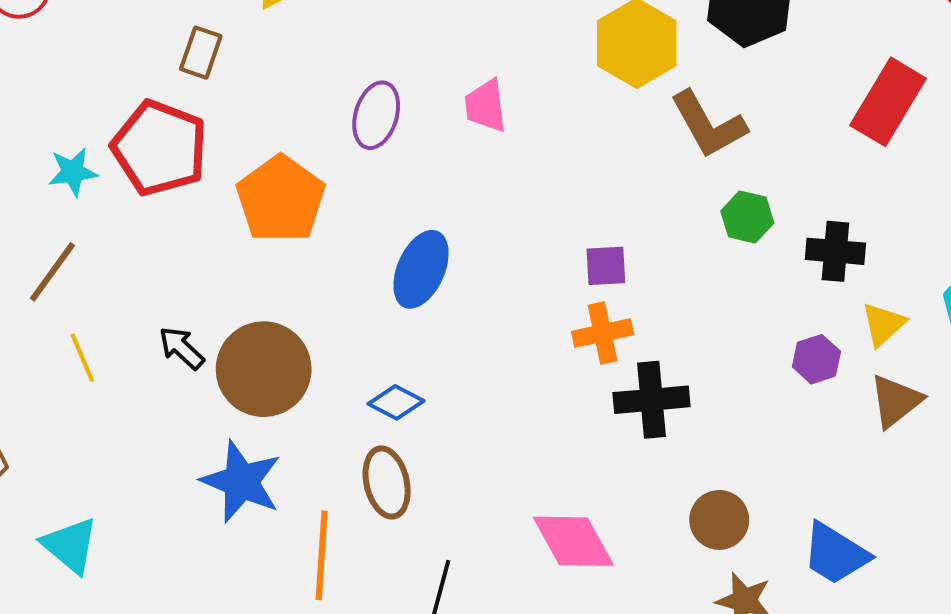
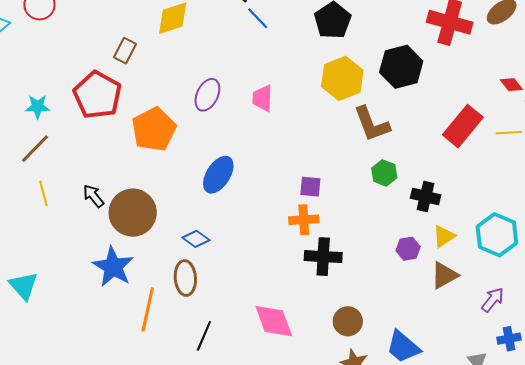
cyan star: (73, 172) -> (38, 107), moved

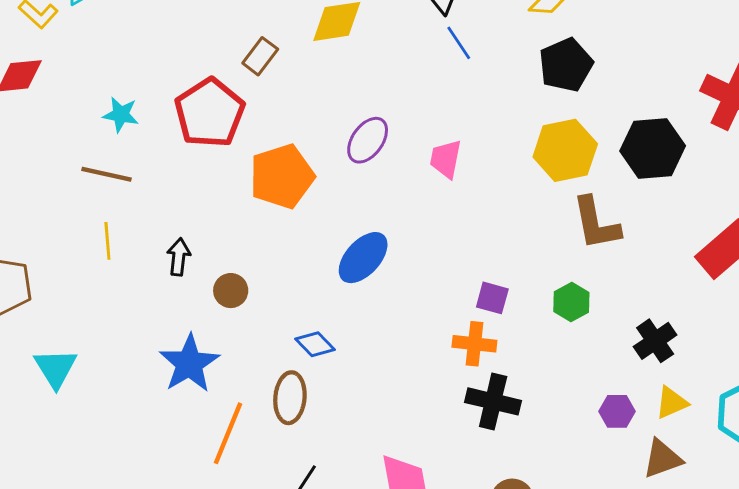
brown line: (35, 149) -> (107, 174), turned 48
green hexagon: (384, 173) -> (571, 302), moved
black arrow: (94, 196) -> (179, 257), turned 35
black cross: (426, 197) -> (655, 341), turned 32
brown circle: (133, 213) -> (231, 291), size x0.5

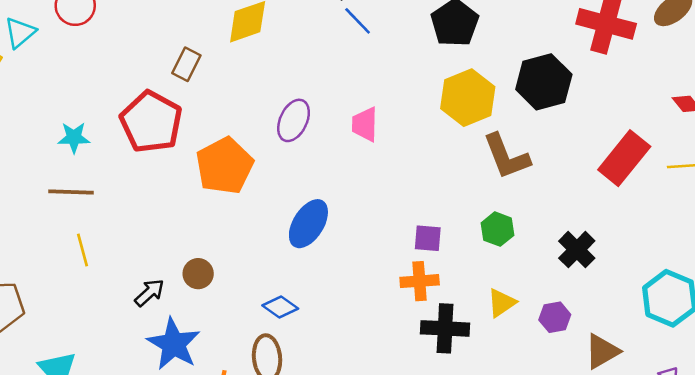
black arrow: (179, 257) -> (149, 293), moved, turned 52
yellow triangle: (672, 403) -> (501, 303), moved

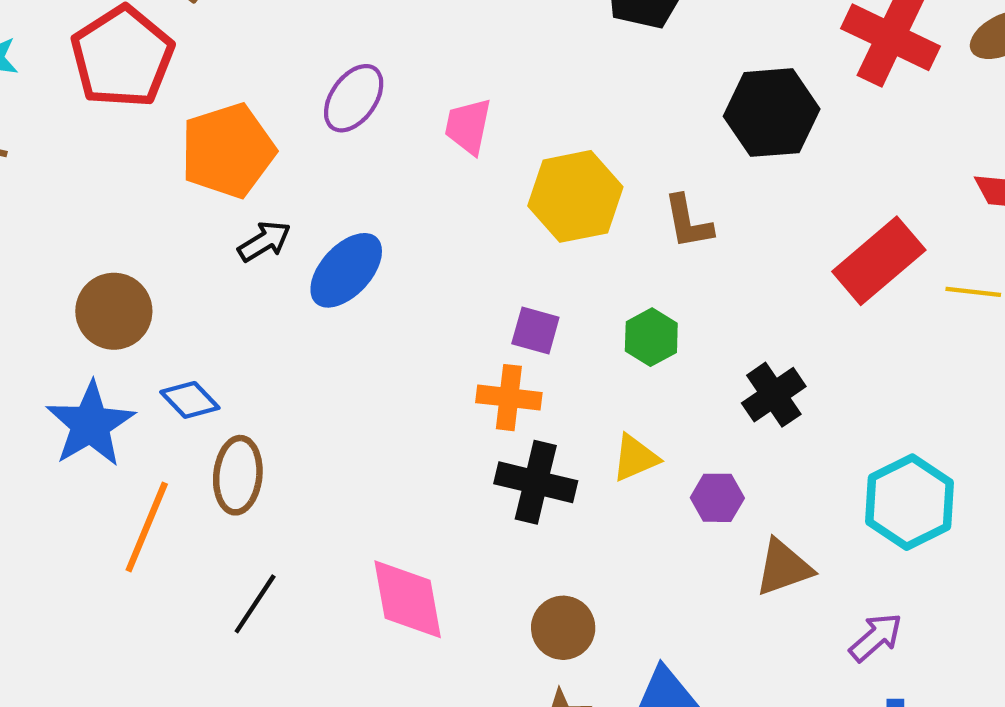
yellow hexagon: (468, 98) -> (575, 196), moved
brown L-shape: (506, 156) -> (688, 222), size x0.7
brown circle: (198, 274) -> (114, 311), moved, size x1.5
black arrow: (149, 293) -> (264, 241), moved
blue diamond: (280, 307) -> (190, 400), moved

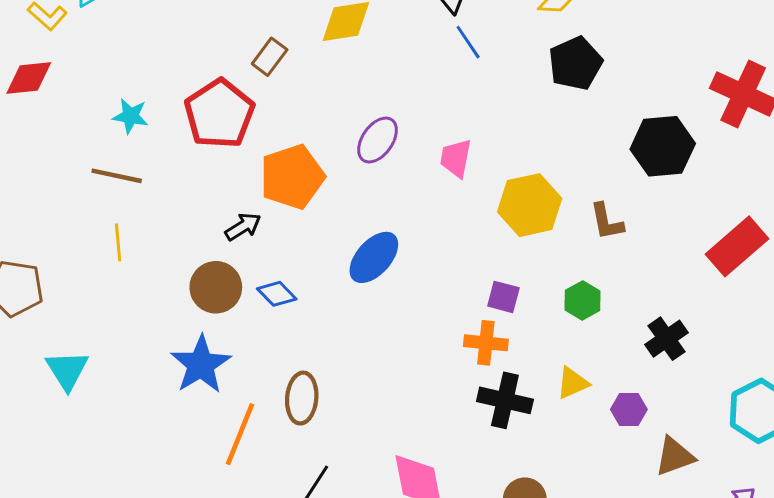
black arrow: (264, 241) -> (243, 227), moved
blue diamond: (190, 400) -> (277, 294), moved

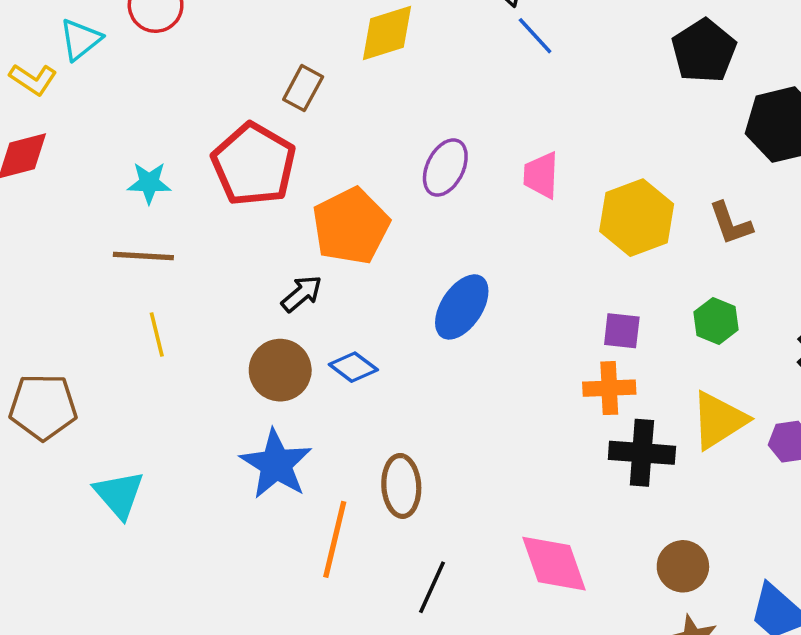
black pentagon: (575, 63) -> (704, 51), moved
yellow triangle: (573, 383) -> (719, 420), size x1.5

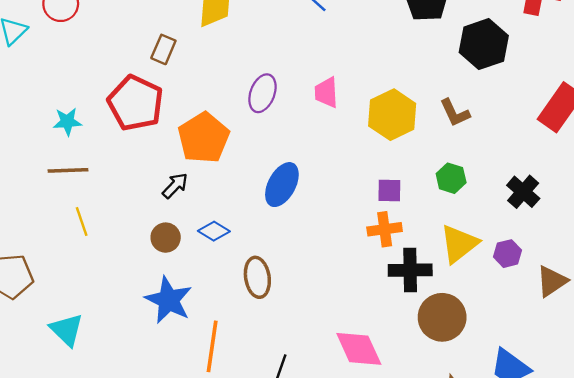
brown circle: (280, 370) -> (166, 238), size x0.7
brown ellipse: (401, 486) -> (257, 277), moved
brown circle: (683, 566) -> (442, 317), moved, size x1.4

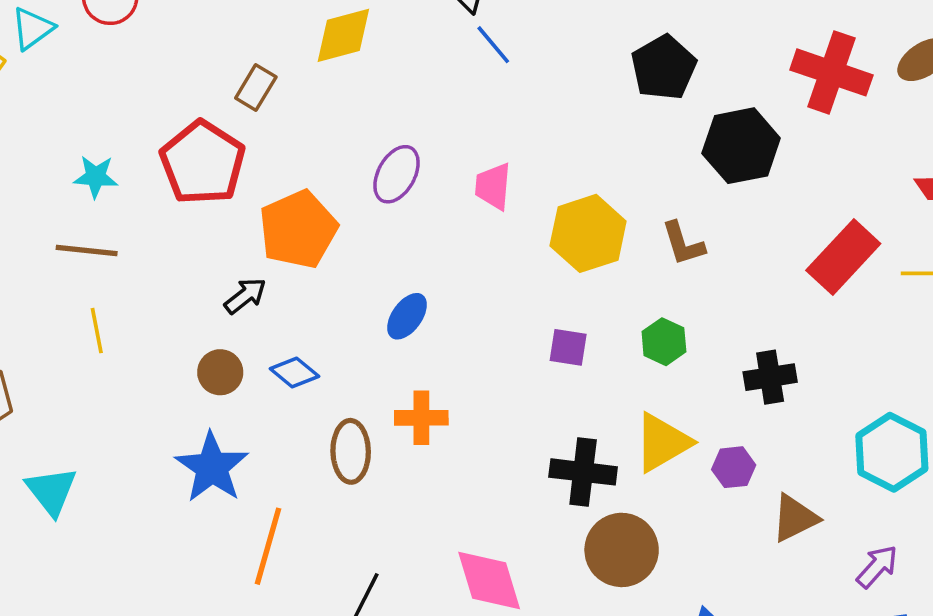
blue ellipse: (282, 185) -> (407, 316), size x0.7
black cross: (523, 192) -> (770, 377), turned 32
orange cross: (385, 229) -> (421, 418), moved

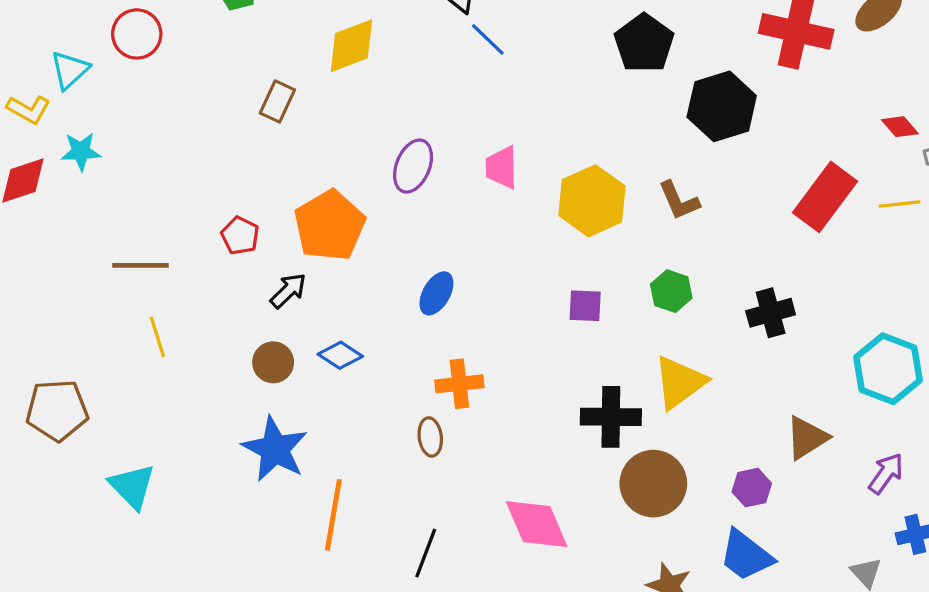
red pentagon: (203, 163) -> (240, 236), moved, size x0.5
cyan star: (96, 177) -> (81, 151), moved
brown ellipse: (351, 451) -> (430, 437), moved, size x0.7
purple hexagon: (734, 467) -> (752, 488), moved

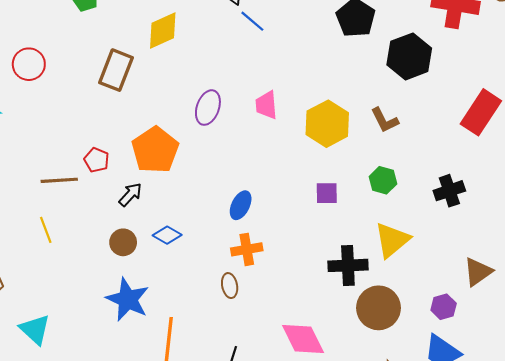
red circle: (137, 34) -> (29, 64), moved
brown rectangle: (277, 101) -> (116, 70), size x1.5
brown line: (140, 265) -> (59, 180), moved
blue ellipse: (436, 293) -> (241, 205), moved

